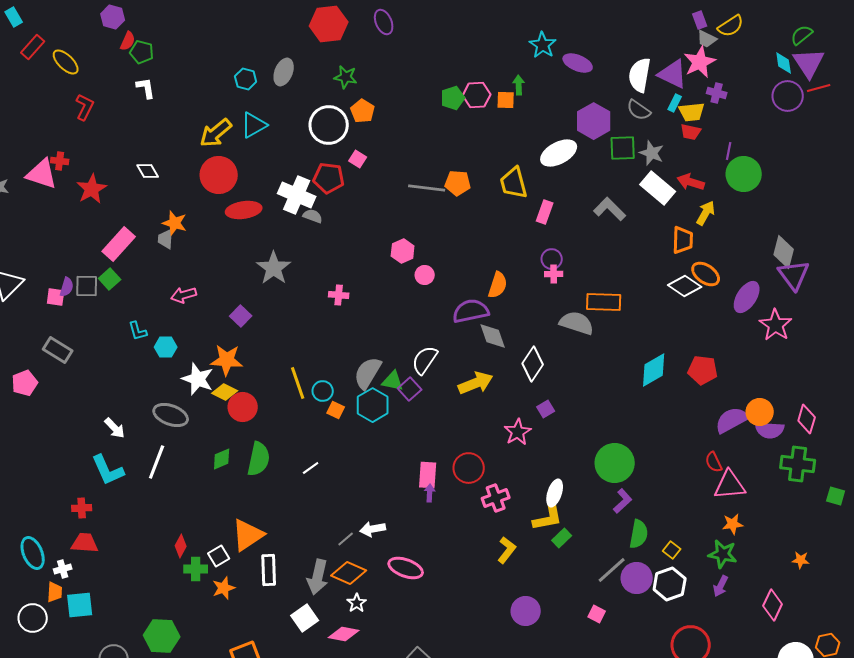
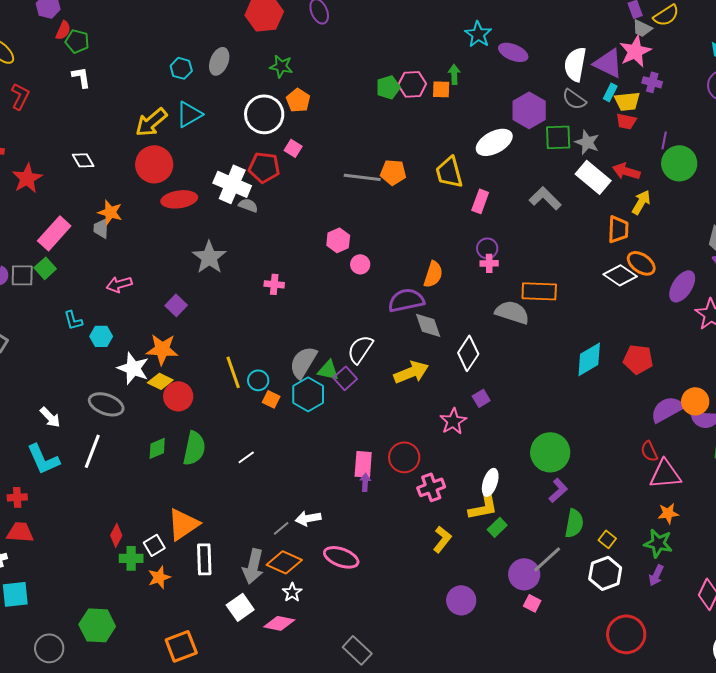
purple circle: (637, 578) -> (524, 574), moved

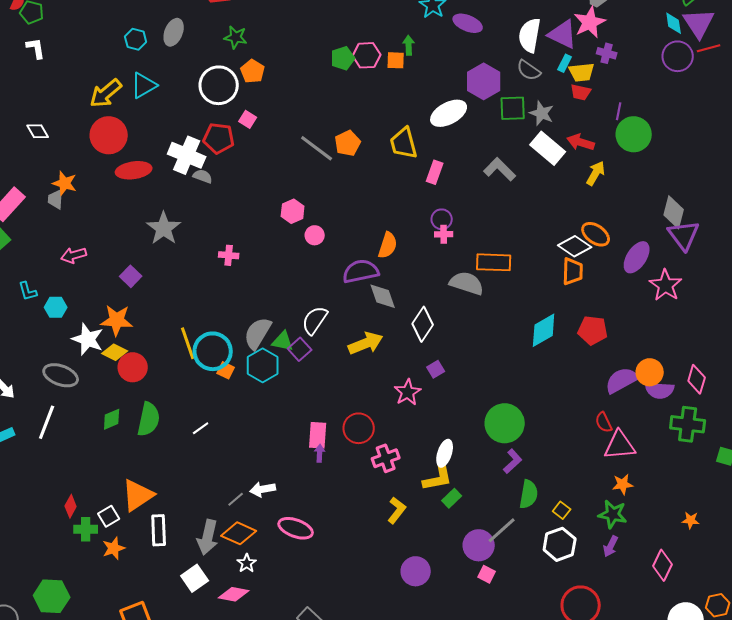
orange pentagon: (393, 172) -> (348, 143), turned -30
gray line: (362, 177) -> (317, 148), turned 30
orange trapezoid: (618, 229) -> (573, 271), moved
cyan circle: (258, 380) -> (213, 351), size x1.8

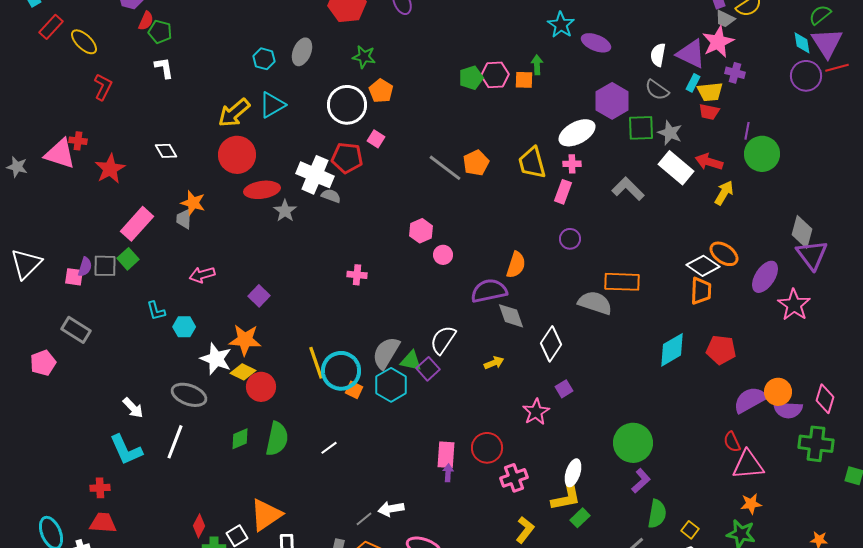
white semicircle: (530, 35) -> (658, 55), size x0.7
gray star: (164, 228) -> (285, 211), moved, size x0.7
pink cross: (444, 234) -> (572, 164), moved
yellow arrow: (366, 343) -> (494, 363), size x0.6

